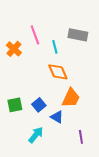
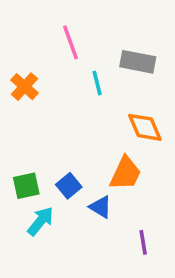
pink line: (35, 35) -> (71, 42), moved
orange diamond: (58, 72) -> (145, 127), moved
cyan arrow: (36, 135) -> (40, 221), moved

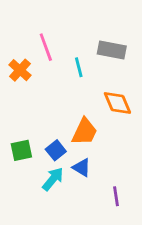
pink line: (71, 42) -> (46, 47), moved
orange trapezoid: (125, 173) -> (84, 132), moved
cyan arrow: (40, 221) -> (53, 179), moved

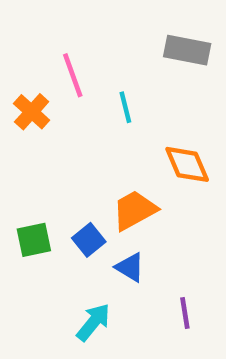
gray rectangle: (112, 50) -> (187, 50), moved
orange trapezoid: (84, 132) -> (134, 210), turned -144
cyan arrow: (53, 179) -> (93, 322), moved

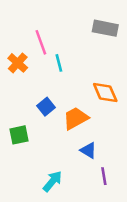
cyan line: (125, 107) -> (59, 63), moved
blue square: (89, 240) -> (46, 107), moved
blue triangle: (130, 267) -> (88, 150), moved

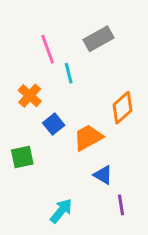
gray rectangle: (105, 28) -> (99, 39), moved, turned -40
orange cross: (18, 63) -> (30, 96), moved
orange diamond: (105, 93) -> (122, 108), turned 72

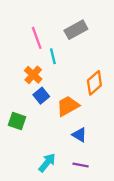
orange cross: (30, 96) -> (33, 75), moved
green square: (22, 157) -> (17, 121), turned 30
purple line: (121, 205) -> (81, 165), moved, turned -70

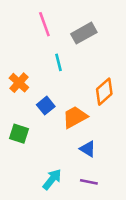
pink line: (37, 38) -> (44, 24), moved
orange cross: (33, 75) -> (19, 83), moved

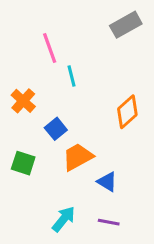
pink line: (44, 24) -> (50, 48), moved
gray rectangle: (84, 33) -> (126, 25), moved
orange trapezoid: (75, 117) -> (78, 157), moved

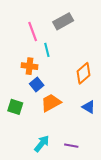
gray rectangle: (126, 25) -> (63, 21), moved
orange cross: (23, 101) -> (30, 66), moved, turned -35
blue triangle: (107, 182) -> (89, 107), moved

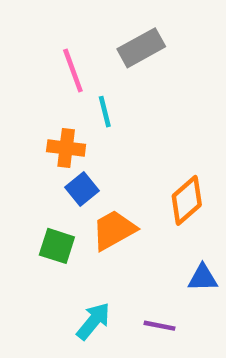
orange diamond: (84, 73) -> (187, 200), moved
green square: (15, 107) -> (57, 246), moved
blue triangle: (89, 107) -> (203, 278), moved, turned -32

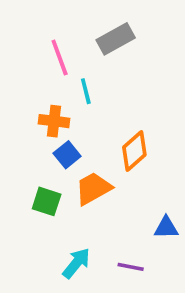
orange diamond: (187, 200) -> (134, 151), moved

